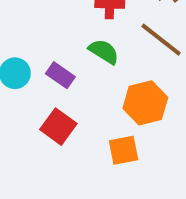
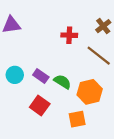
green semicircle: (104, 51) -> (62, 82), moved

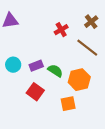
red cross: (69, 35) -> (61, 30), turned -32
purple rectangle: (41, 76) -> (36, 66), turned -56

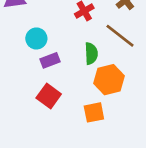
cyan circle: (13, 65) -> (36, 38), moved
green semicircle: (55, 71) -> (91, 54), moved, turned 56

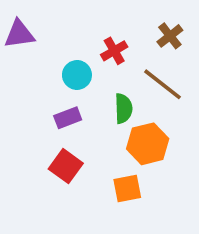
cyan circle: (36, 38) -> (77, 75), moved

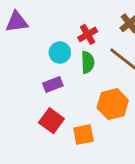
green semicircle: (123, 108) -> (88, 62), moved
orange square: (127, 188) -> (83, 135), moved

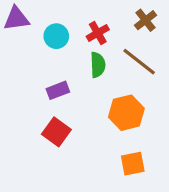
cyan circle: (60, 53) -> (56, 36), moved
orange square: (83, 135) -> (133, 164), moved

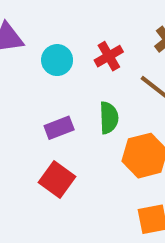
green semicircle: (98, 65) -> (109, 118), moved

